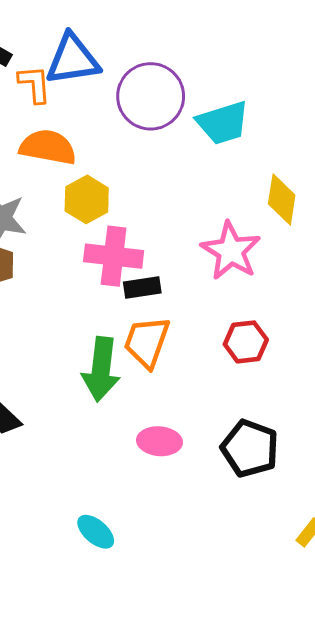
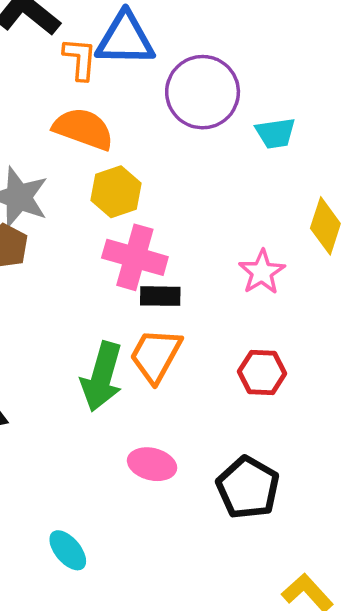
cyan trapezoid: (223, 123) -> (275, 133), size x0.7
pink star: (231, 251) -> (262, 272), size x0.7

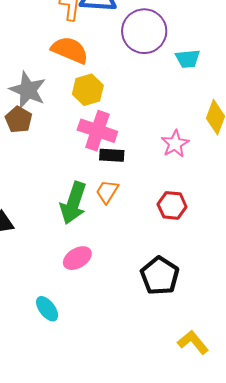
orange trapezoid: (156, 355) -> (107, 192), size x0.7
pink ellipse: (152, 464) -> (77, 258), moved, turned -48

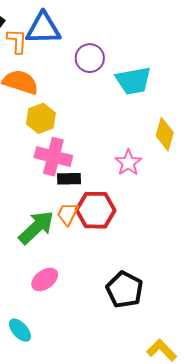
purple circle: (144, 31) -> (90, 58), size x0.7
cyan trapezoid: (188, 59) -> (133, 81), size x1.5
green arrow: (73, 203) -> (36, 227), turned -147
red hexagon: (172, 205) -> (96, 210), moved, size x1.4

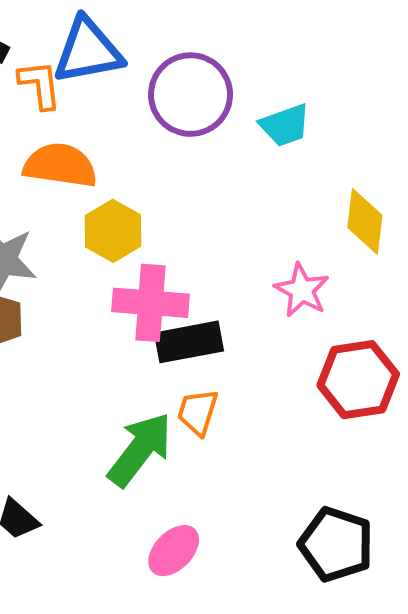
purple circle: (90, 58) -> (190, 95), size x1.4
cyan trapezoid: (133, 81) -> (285, 125), size x0.7
black rectangle: (69, 179) -> (189, 342), size x1.4
red hexagon: (96, 210) -> (358, 380), moved

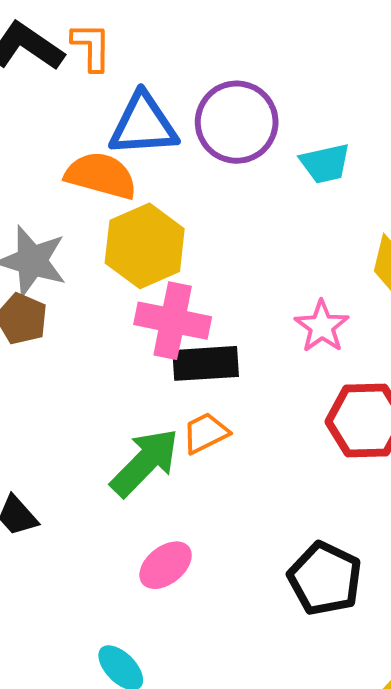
blue triangle: (88, 51) -> (143, 125), moved
orange L-shape: (40, 85) -> (91, 47), moved
yellow hexagon: (113, 231) -> (145, 246), size x1.4
orange trapezoid: (198, 412) -> (206, 433), turned 39

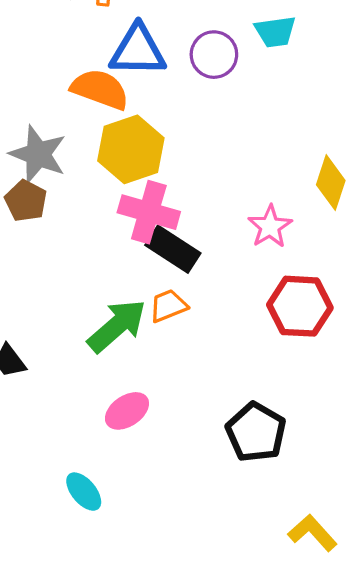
purple circle: (237, 122) -> (214, 55), size x0.7
cyan trapezoid: (325, 163) -> (275, 32), moved
black rectangle: (206, 363) -> (173, 249), turned 32

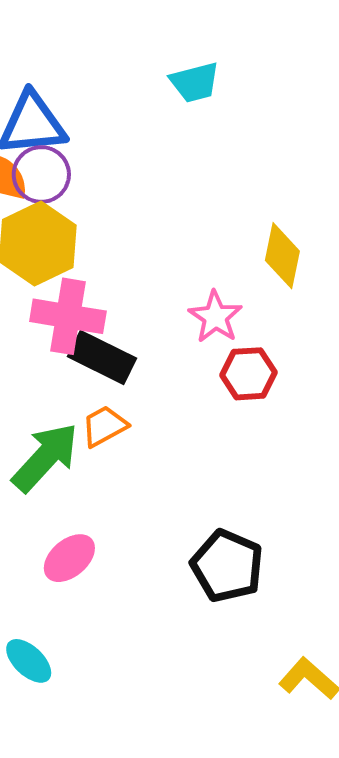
purple circle: (214, 55) -> (41, 174), moved
red hexagon: (300, 306) -> (249, 374), moved, size x0.7

